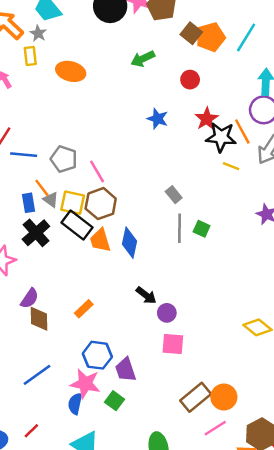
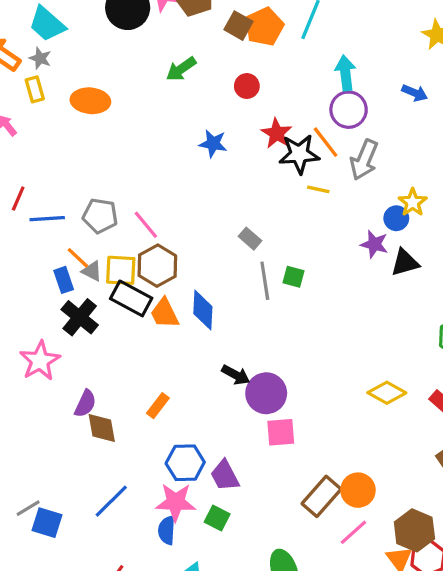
purple circle: (167, 313) -> (266, 393), size x1.6

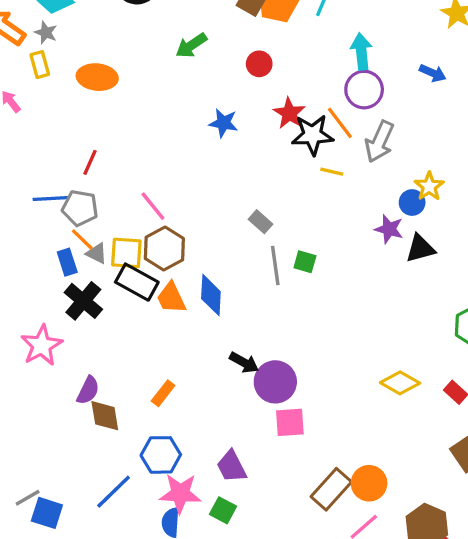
red line: (18, 199) -> (90, 162), moved
gray pentagon: (100, 216) -> (80, 208), moved
blue hexagon: (185, 463) -> (161, 455), moved

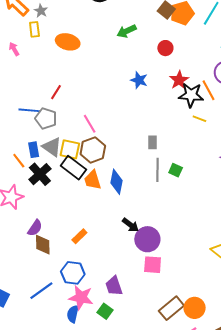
gray rectangle: (260, 222) -> (153, 142), turned 40
orange line: (82, 239) -> (19, 161), moved
gray triangle: (97, 253) -> (52, 147), size x1.5

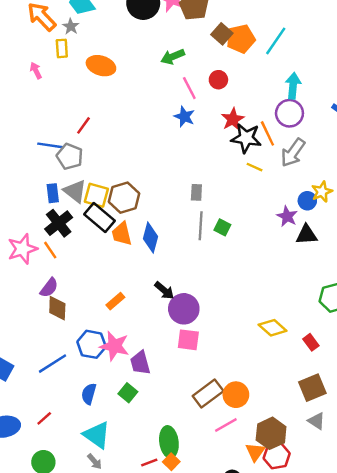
pink line: (90, 124) -> (189, 88), moved
orange line: (19, 161) -> (50, 250), moved
orange rectangle: (79, 236) -> (115, 301), moved
pink star: (81, 298) -> (114, 346), moved

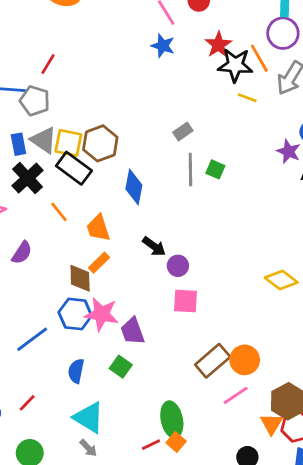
gray rectangle: (196, 192) -> (183, 131), turned 56
orange trapezoid: (122, 234) -> (98, 228), moved
orange line: (50, 250) -> (59, 212), moved
brown diamond: (57, 308) -> (80, 278), moved
purple circle: (184, 309) -> (178, 266), size x0.6

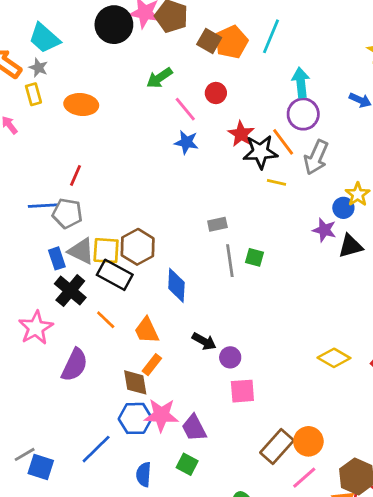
gray rectangle: (183, 131) -> (217, 224), turned 30
purple semicircle: (22, 253) -> (75, 365), size x1.4

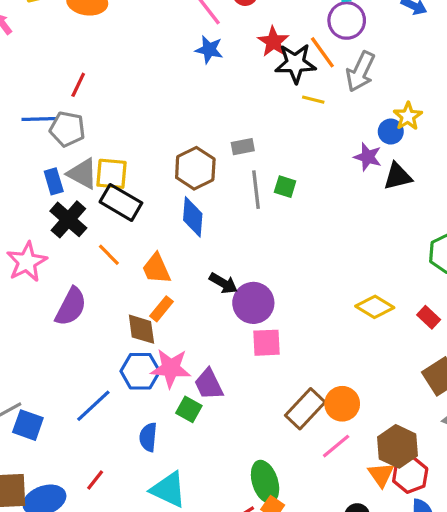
brown hexagon: (138, 247) -> (195, 168), moved
purple circle: (230, 357) -> (253, 303), size x1.6
green square: (187, 464) -> (189, 409), moved

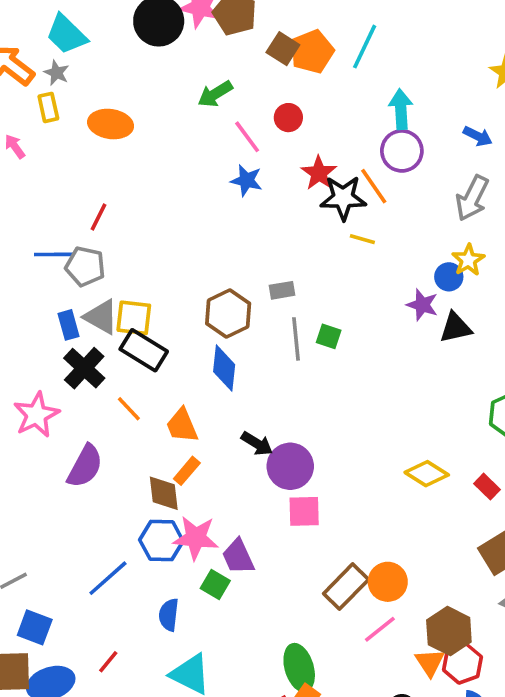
gray arrow: (360, 72) -> (472, 198), moved
blue square: (28, 425) -> (35, 627), moved

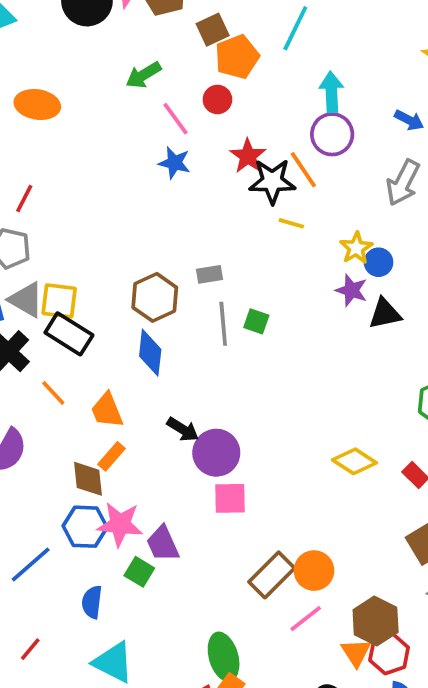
brown square: (283, 49) -> (213, 30), turned 32
orange pentagon: (312, 52) -> (237, 57), moved
yellow star: (468, 260) -> (356, 248), moved

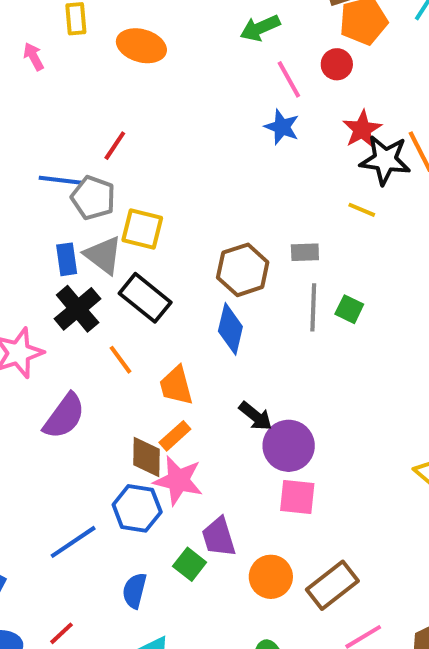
yellow line: (291, 223) -> (362, 210), moved
yellow square: (59, 301) -> (142, 229), moved
pink star: (120, 524) -> (178, 480), moved
orange circle: (314, 571) -> (271, 577), moved

